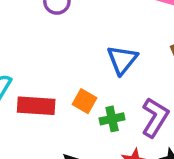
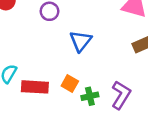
blue triangle: (122, 60) -> (81, 41), moved

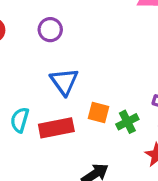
blue triangle: (81, 41) -> (64, 82), moved

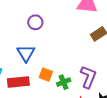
purple circle: (50, 30) -> (35, 22), moved

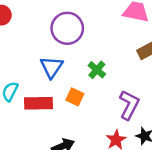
purple circle: (35, 22) -> (67, 28), size x1.6
green cross: (64, 82) -> (97, 70), moved, turned -32

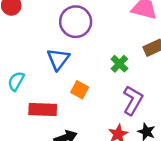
green cross: (97, 70) -> (119, 64), moved
red rectangle: (38, 103) -> (43, 109), moved

